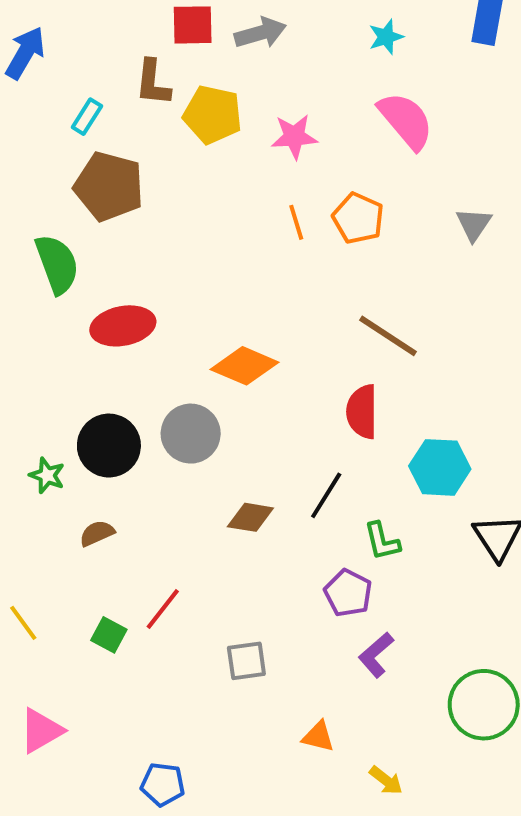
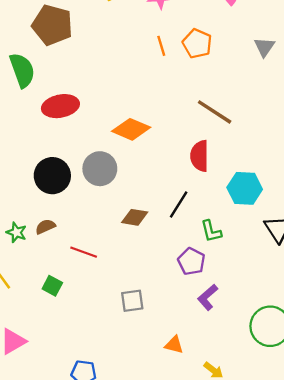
green star: (47, 475) -> (16, 232), moved
red line: (163, 609) -> (84, 252), moved, turned 72

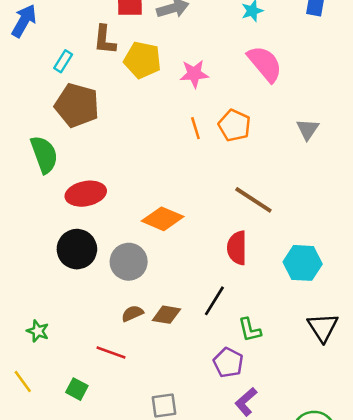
black circle: (52, 176) -> (77, 249), moved
cyan hexagon: (245, 188) -> (303, 263), moved
brown semicircle: (45, 227) -> (132, 313), moved

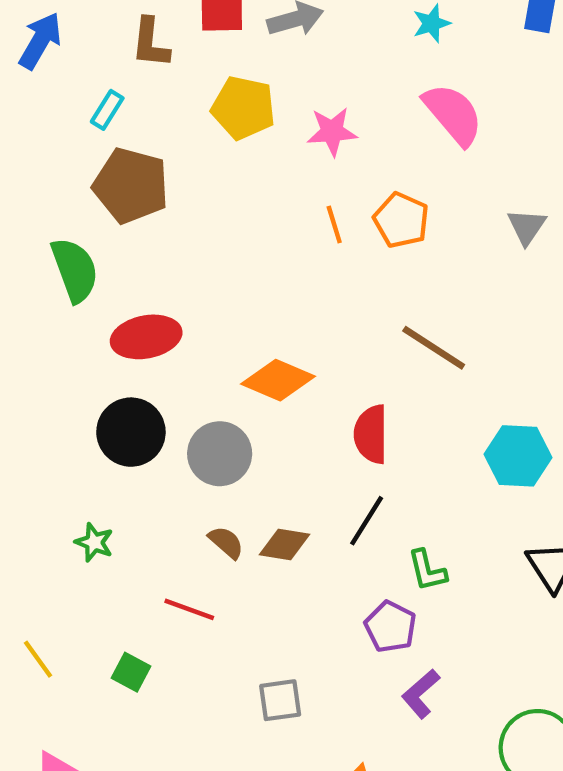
brown L-shape: (105, 40) -> (150, 43), moved
red semicircle: (237, 248) -> (371, 434), moved
brown semicircle: (132, 313) -> (226, 542), turned 65
green star: (38, 331) -> (94, 542), moved

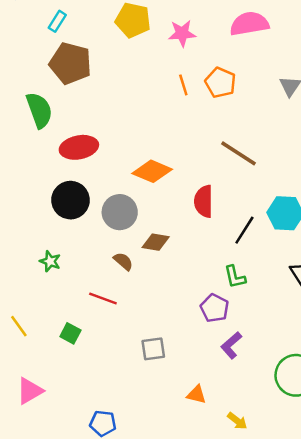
pink semicircle: (453, 114) -> (249, 24), turned -60
black line: (367, 521) -> (244, 230), moved
brown diamond: (284, 545) -> (156, 242), moved

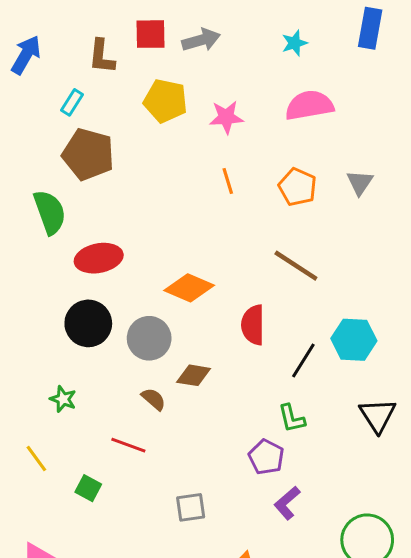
orange pentagon: (220, 83) -> (297, 187), moved
yellow line: (19, 326) -> (36, 458), moved

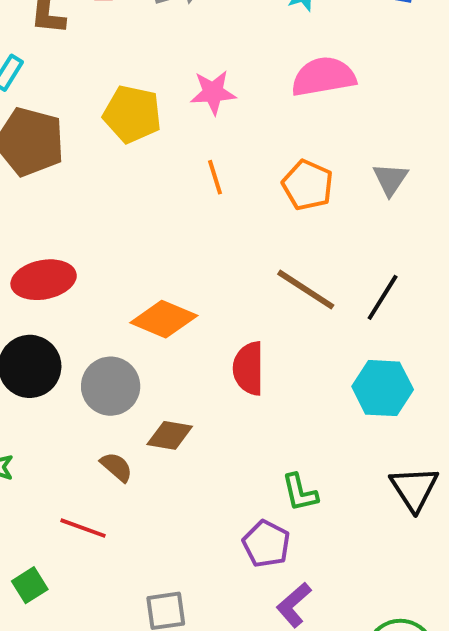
yellow pentagon: (165, 101) -> (132, 114), moved
black line: (303, 361) -> (383, 297), moved
green square: (88, 488) -> (30, 585), turned 30

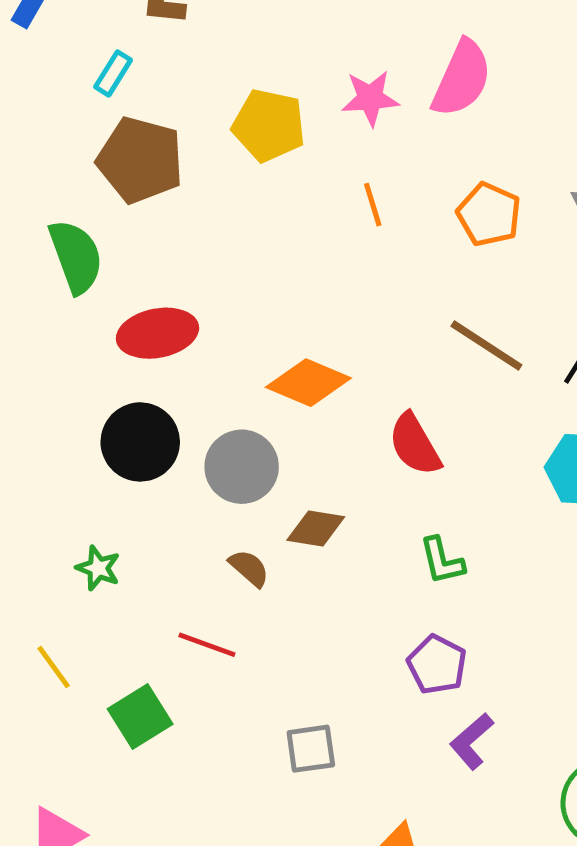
pink semicircle: (323, 77) -> (462, 78), moved, turned 124
red semicircle: (249, 368) -> (415, 444), turned -30
green L-shape: (300, 493) -> (442, 561), moved
green square: (30, 585) -> (140, 716), size x1.4

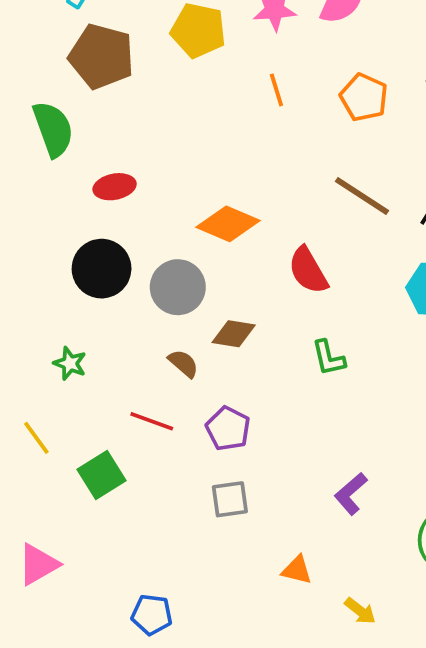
red ellipse: (158, 333) -> (115, 187), size x0.7
purple pentagon: (437, 665) -> (228, 429), moved

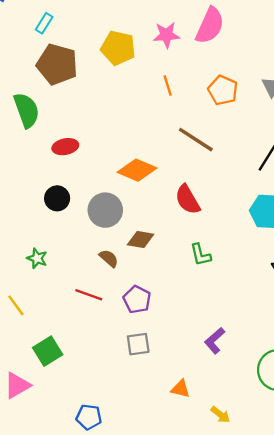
brown line: (362, 196) -> (196, 140), moved
black circle: (102, 269) -> (57, 198), size x0.7
green square: (102, 475) -> (48, 351), moved

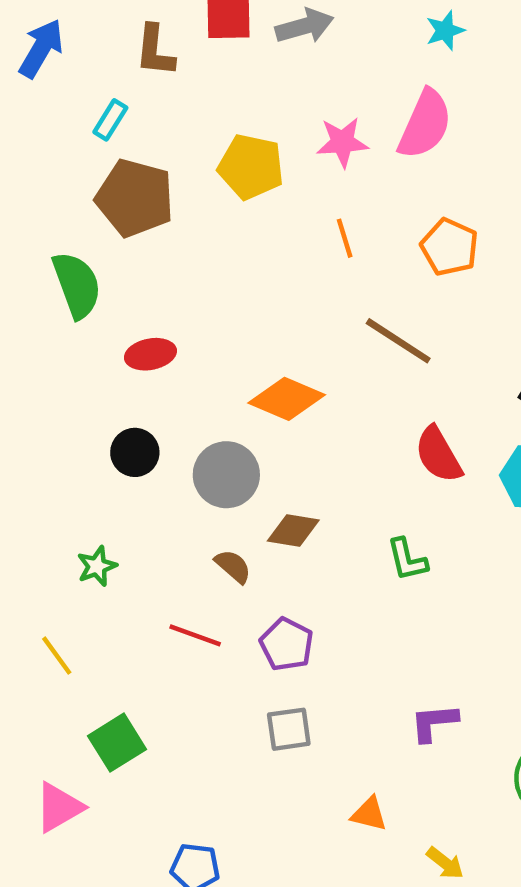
red semicircle: (188, 200) -> (438, 455), moved
green star: (37, 258) -> (97, 566), turned 30
purple L-shape: (215, 341) -> (434, 722), turned 36

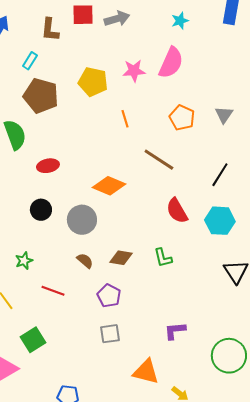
orange line: (345, 238) -> (125, 119), moved
brown diamond: (293, 531) -> (121, 258), moved
red line: (195, 635) -> (53, 291), moved
orange triangle: (369, 814) -> (146, 372), size x1.6

